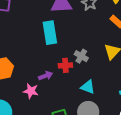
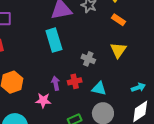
red cross: (65, 65) -> (75, 81), moved
purple arrow: (46, 76) -> (56, 83), turned -72

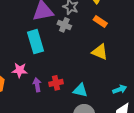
yellow triangle: (118, 50) -> (100, 52), turned -42
gray cross: (88, 59) -> (64, 25), moved
pink star: (43, 100) -> (20, 70), moved

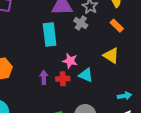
pink star: (20, 70) -> (70, 61), moved
cyan triangle: (80, 90) -> (86, 75), moved

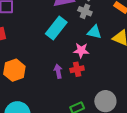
cyan rectangle: (50, 34) -> (56, 28), turned 55
cyan triangle: (86, 75) -> (94, 32), moved

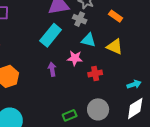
red cross: (77, 69) -> (95, 74), moved
purple arrow: (58, 71) -> (52, 69), moved

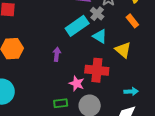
cyan rectangle: (51, 35) -> (77, 26), moved
pink star: (75, 58) -> (77, 83), moved
red cross: (95, 74) -> (97, 70), size x1.6

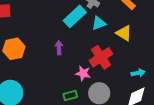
cyan triangle: (100, 36) -> (99, 23), turned -42
red cross: (97, 70) -> (101, 57), turned -30

